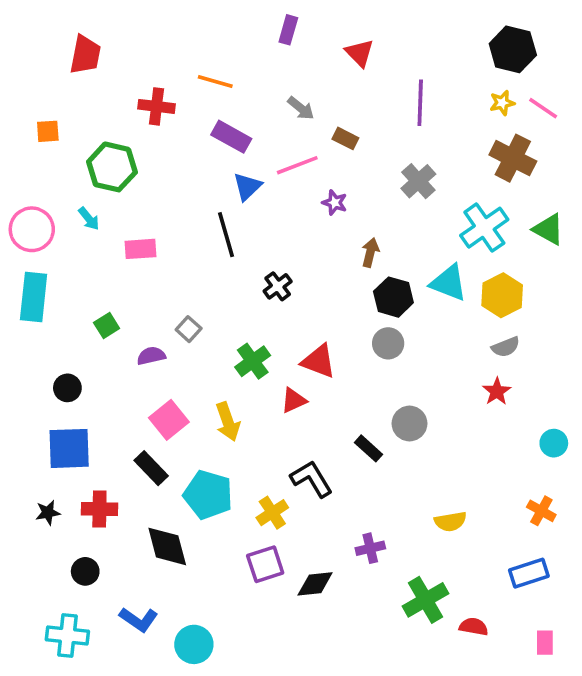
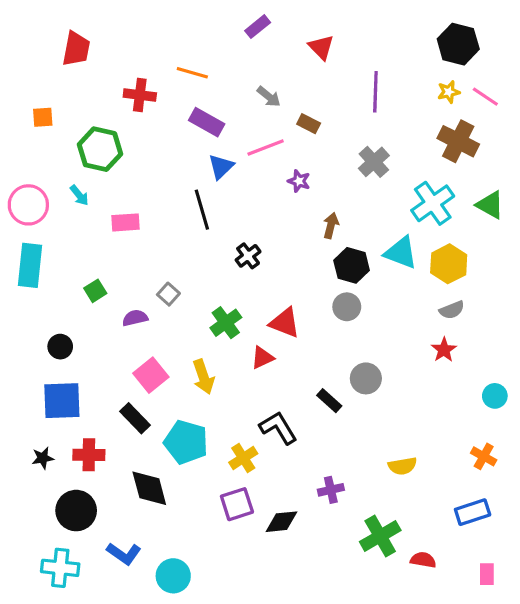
purple rectangle: (288, 30) -> (258, 27), turned 35
black circle: (85, 571) -> (76, 511), size x1.6

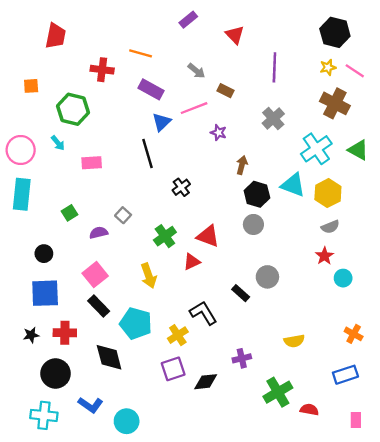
pink square: (151, 375) -> (95, 275), moved
cyan circle: (495, 396) -> (343, 278), moved

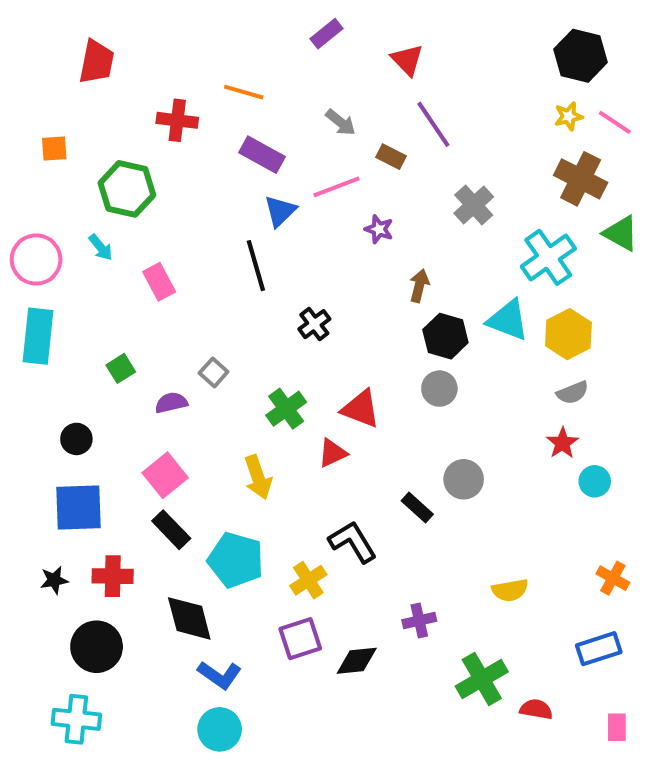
purple line: (274, 67) -> (433, 124), moved, turned -36
green triangle: (358, 150) -> (621, 233), moved
pink rectangle: (92, 163) -> (159, 282), turned 66
blue L-shape: (90, 405) -> (220, 675), moved

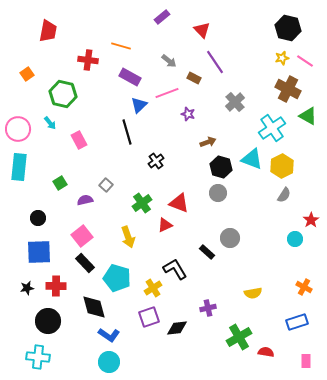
orange square: (54, 149) -> (27, 74), turned -32
brown arrow: (419, 286) -> (208, 142), turned 56
gray semicircle: (573, 393) -> (284, 195), turned -35
red star: (562, 443) -> (311, 220), moved

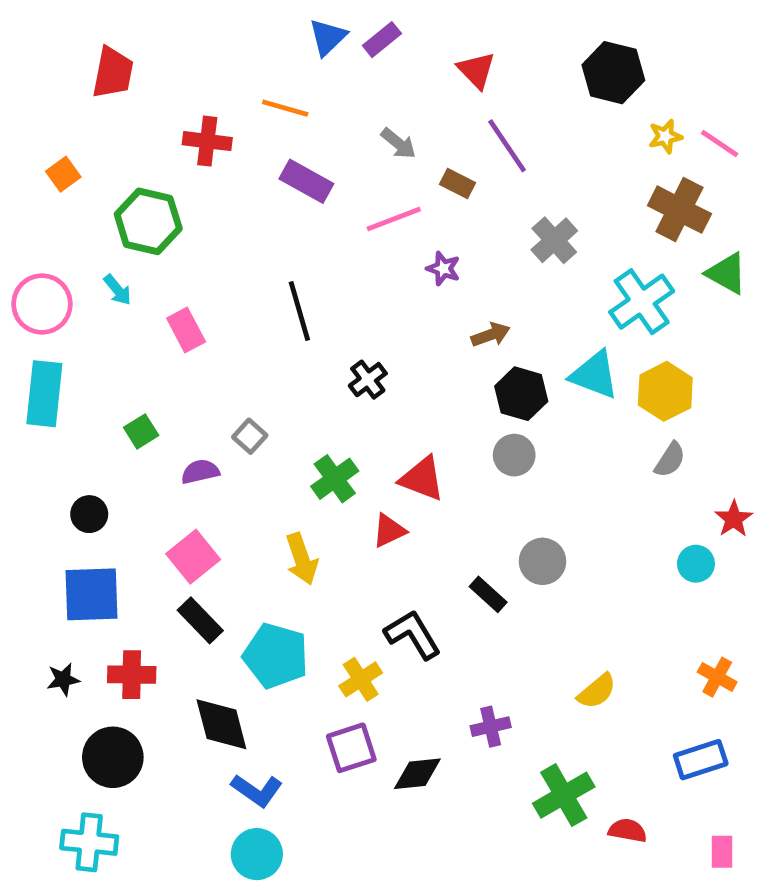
black hexagon: (288, 28) -> (613, 73), moved
blue triangle: (139, 105) -> (328, 37), moved
yellow semicircle: (253, 293) -> (597, 691), turned -30

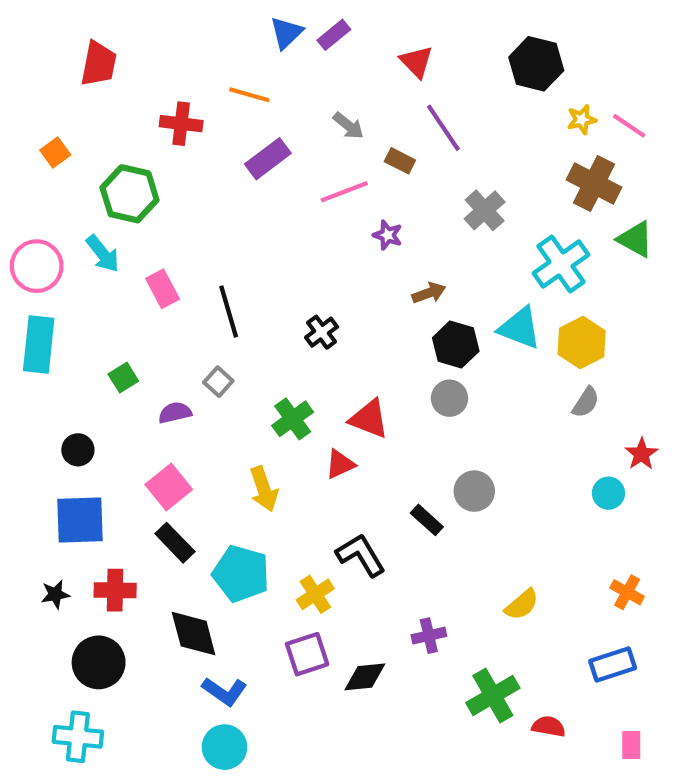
purple rectangle: (306, 181) -> (268, 159), turned -66
cyan arrow: (118, 290) -> (103, 254), size x1.4
black line: (299, 311) -> (229, 311), moved

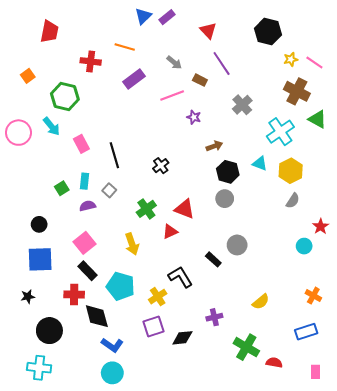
cyan triangle: (520, 328) -> (260, 164), size x0.7
cyan rectangle: (39, 345) -> (84, 181), moved, size x0.6
red cross: (115, 590) -> (74, 294), moved
green cross: (493, 695) -> (246, 347), turned -30

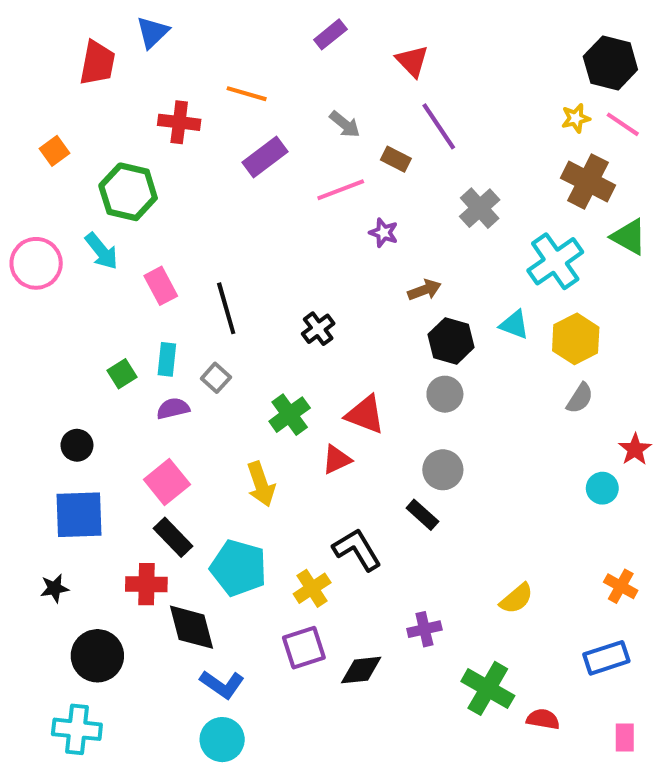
blue triangle: (143, 16) -> (153, 32), moved
black hexagon: (268, 32) -> (610, 63), moved
gray circle: (237, 245) -> (443, 470), moved

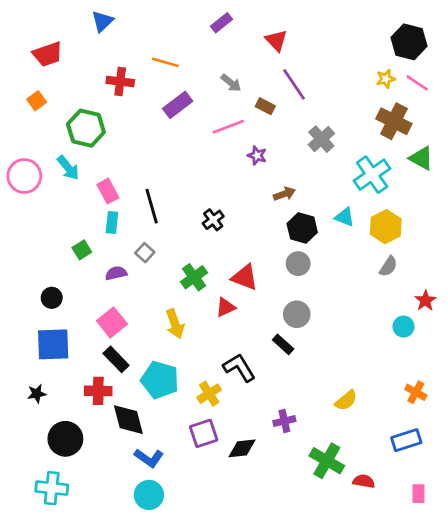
red trapezoid: (97, 63) -> (48, 54), moved, turned 60
cyan rectangle: (167, 359) -> (112, 223), moved

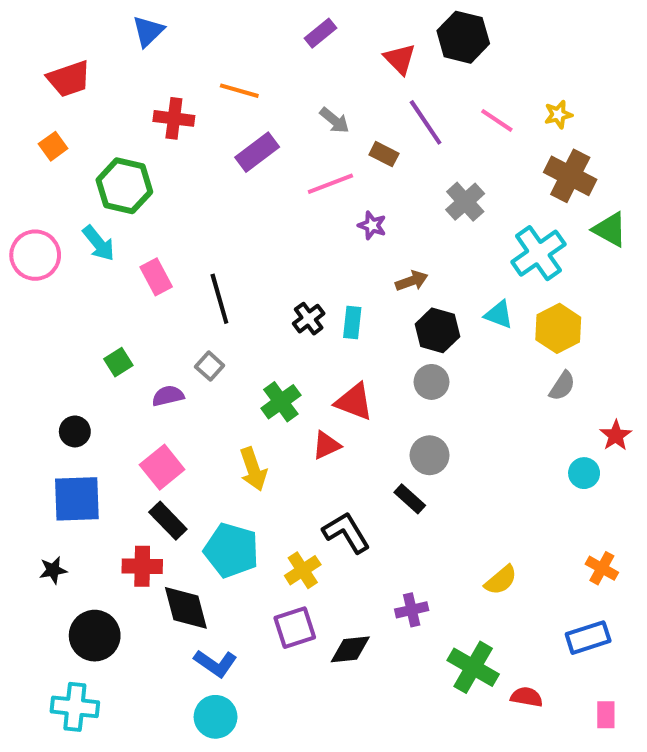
black hexagon: (409, 42) -> (463, 37), moved
pink line: (417, 83) -> (497, 120), moved
cyan rectangle: (112, 223) -> (352, 323), moved

